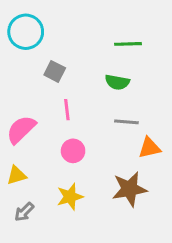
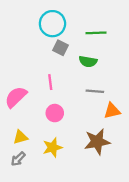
cyan circle: (26, 32) -> (52, 24), moved
gray square: (55, 71) -> (60, 48), moved
yellow triangle: (17, 175) -> (20, 137), moved

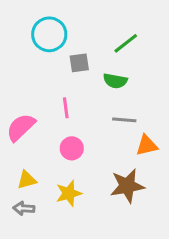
cyan circle: (52, 24) -> (49, 34), moved
green line: (96, 33) -> (126, 43), turned -36
gray square: (60, 48) -> (79, 63), turned -35
gray arrow: (18, 159) -> (24, 208), turned 49

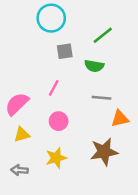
cyan circle: (49, 34) -> (51, 18), moved
pink line: (66, 108) -> (54, 88), turned 35
yellow triangle: (27, 180) -> (22, 135), moved

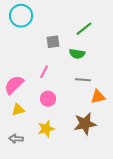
cyan circle: (51, 18) -> (21, 16), moved

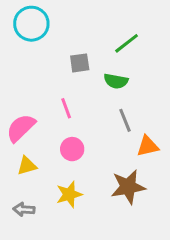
pink line: (44, 72) -> (66, 108), turned -48
gray line: (83, 80) -> (125, 120), turned 63

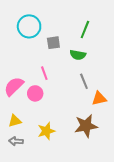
cyan circle: (31, 24) -> (29, 26), moved
green line: (127, 43) -> (85, 29), turned -30
pink circle: (72, 149) -> (35, 93), moved
yellow triangle: (27, 166) -> (15, 121), moved

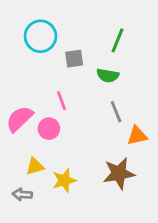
yellow triangle: (15, 121) -> (35, 166), moved

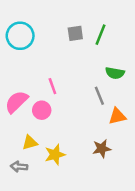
cyan circle: (41, 36) -> (20, 36), moved
gray square: (74, 59) -> (75, 33), moved
green semicircle: (108, 75) -> (115, 73), moved
brown star: (119, 173) -> (102, 149), size x0.7

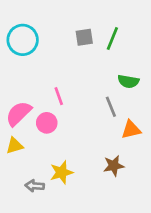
yellow triangle: (30, 143) -> (15, 146), moved
gray arrow: (19, 167) -> (35, 186), moved

